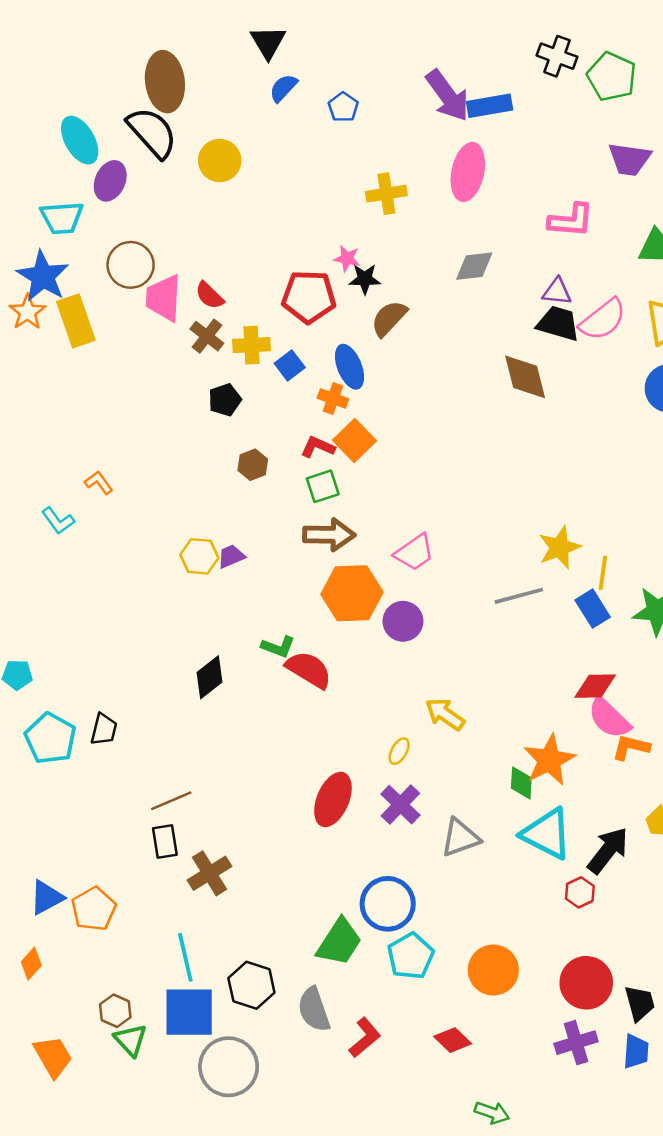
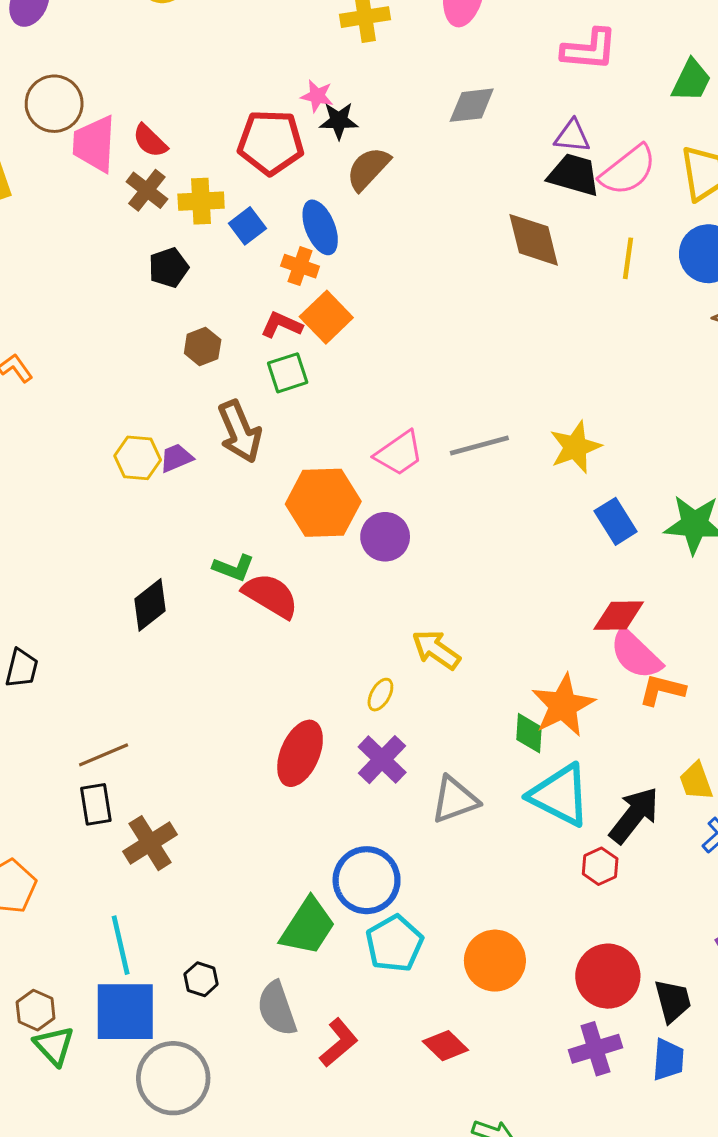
brown arrow: (329, 535) -> (240, 432), moved, turned 66
yellow line: (603, 573) -> (628, 258), moved
gray line: (519, 596) -> (479, 446), moved
black hexagon: (251, 985) -> (201, 979), size x0.6

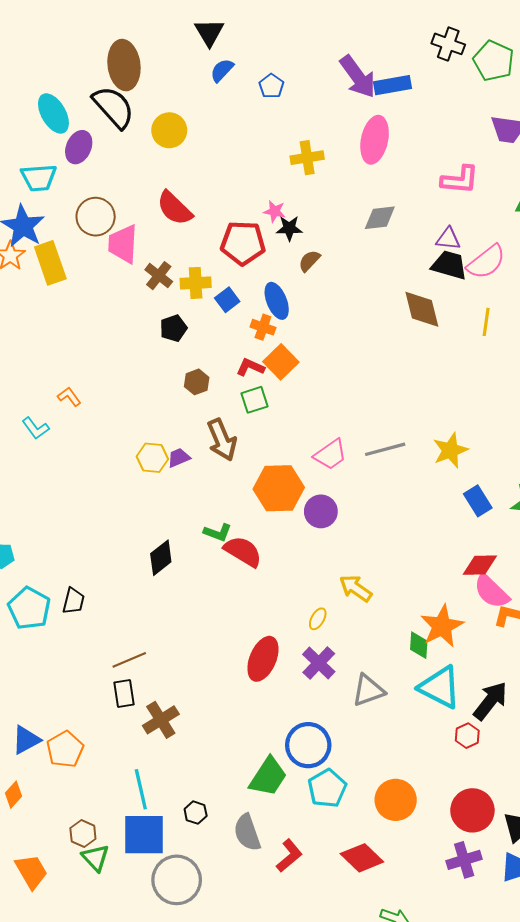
red semicircle: (150, 141) -> (175, 208), moved, size x1.5
brown semicircle: (368, 169) -> (309, 261), size x0.7
red diamond: (445, 1046) -> (362, 858), size x1.4

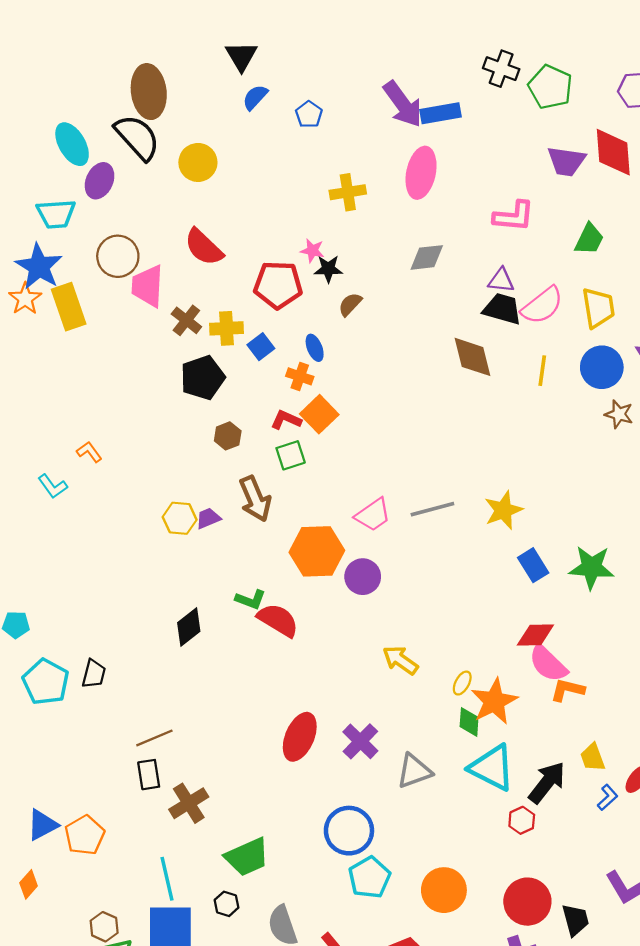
blue ellipse: (277, 301) -> (315, 348), size x0.7
black pentagon: (173, 328) -> (202, 378), size x1.5
yellow ellipse: (318, 619) -> (462, 683), moved
green trapezoid: (268, 777) -> (247, 857), moved, turned 33

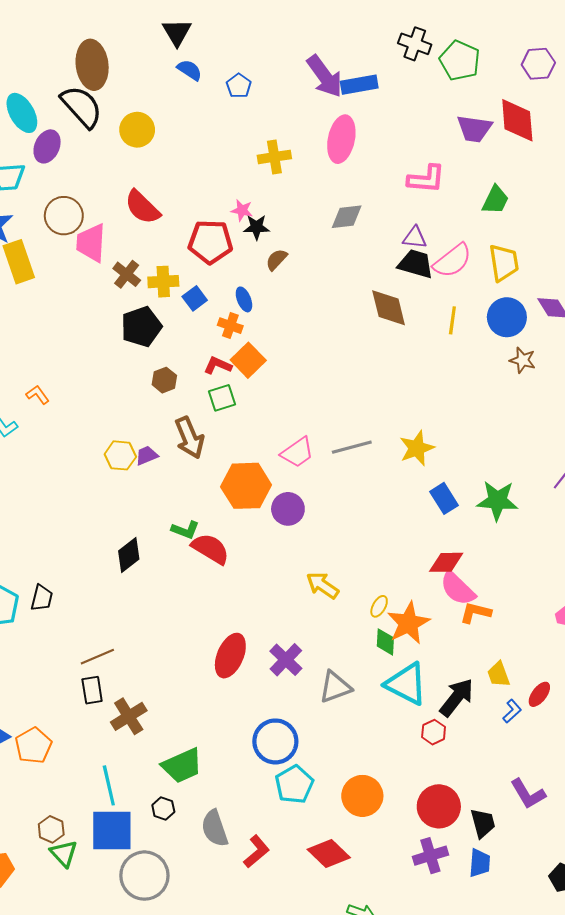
blue semicircle: (255, 97) -> (189, 70), turned 80

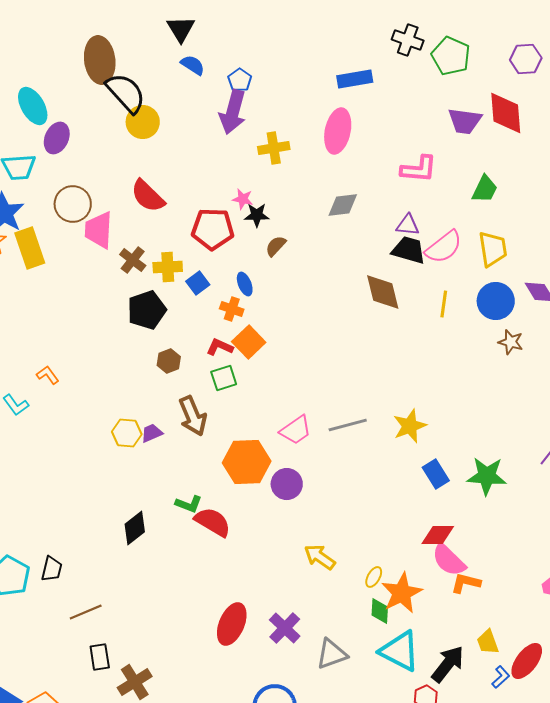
purple arrow: (325, 76) -> (233, 112), moved, turned 51
black semicircle: (82, 107) -> (126, 93), moved
brown line: (97, 657) -> (86, 612), moved
red ellipse: (539, 694) -> (527, 661), size x1.5

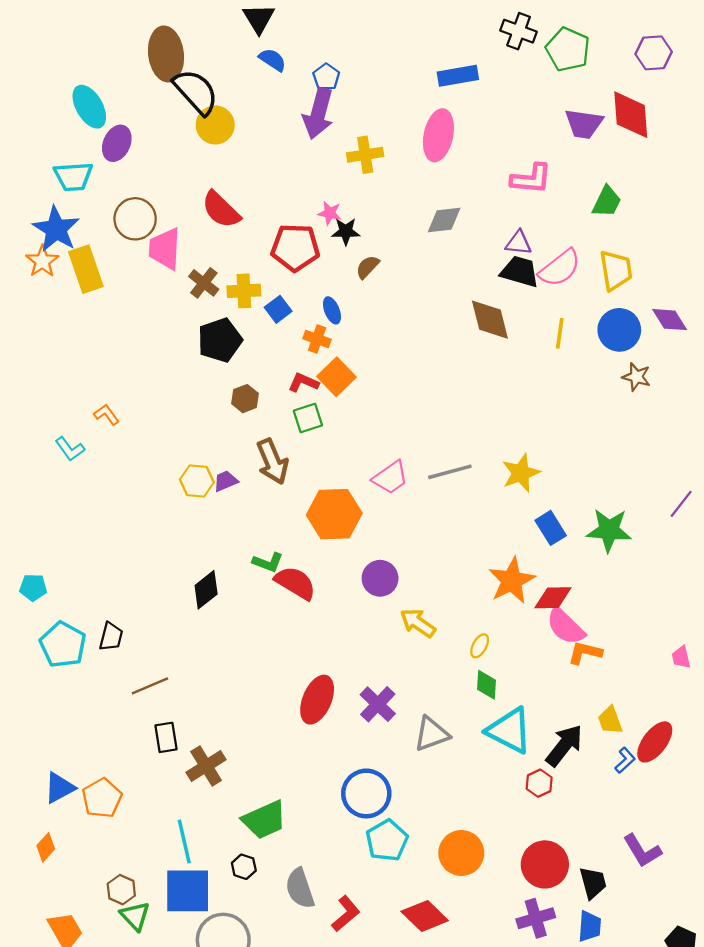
purple circle: (287, 484) -> (380, 578), moved
orange star: (402, 593) -> (512, 581), moved

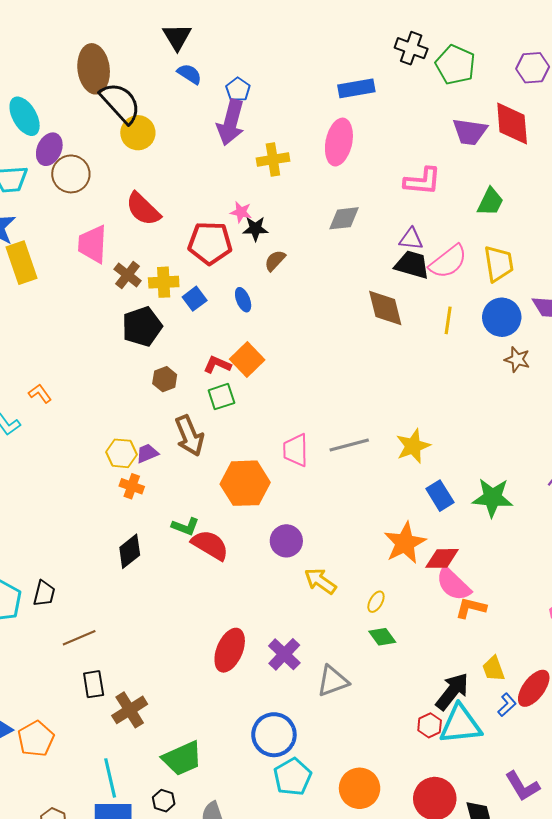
brown circle: (135, 219) -> (71, 174), moved
orange cross: (317, 339) -> (132, 486), moved
pink trapezoid: (390, 478) -> (296, 450), turned 124
green diamond: (487, 685) -> (382, 637), turned -40
cyan triangle: (509, 731) -> (461, 724), moved, turned -33

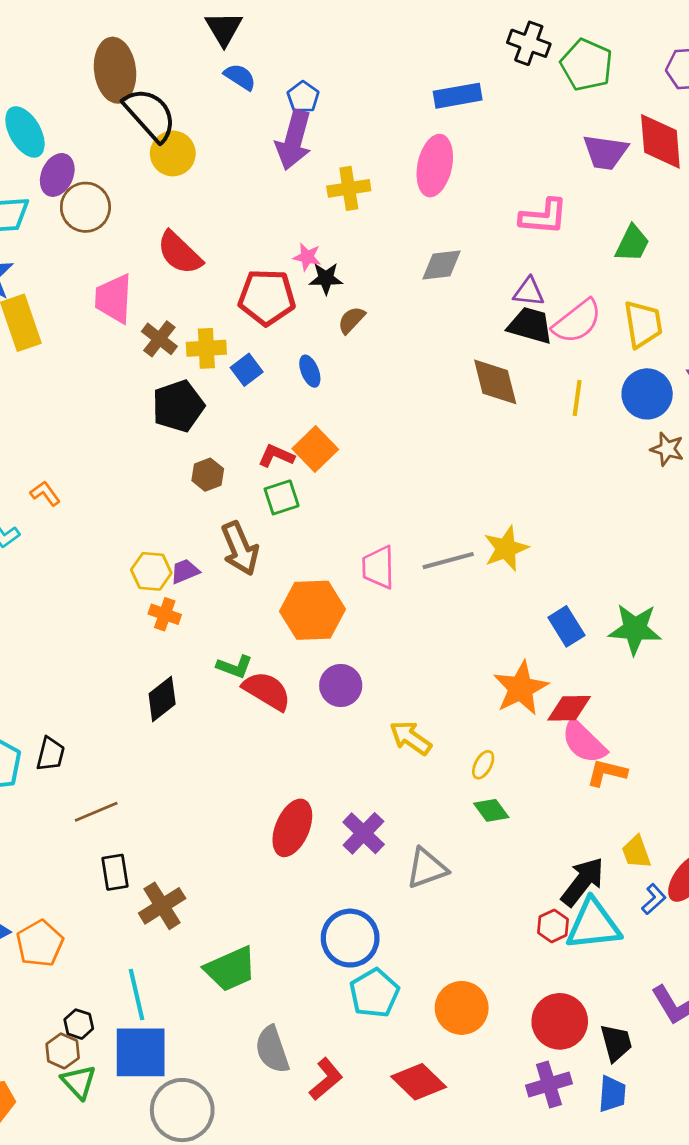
yellow star: (413, 446) -> (506, 548), moved
purple circle: (286, 541) -> (341, 685), moved
black hexagon: (164, 801) -> (79, 1024), moved

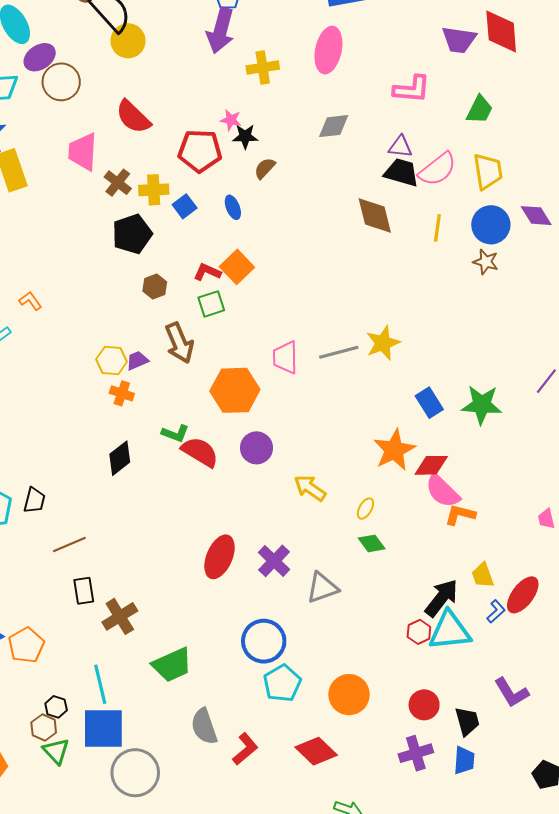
purple ellipse: (57, 175) -> (40, 57), turned 32
brown star: (667, 449) -> (486, 262), moved
red circle: (560, 1021) -> (424, 705), size x0.7

